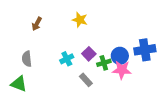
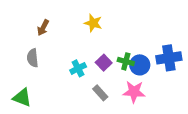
gray semicircle: (27, 59) -> (33, 58), moved
green cross: (104, 63) -> (126, 61), moved, turned 32
pink star: (122, 70) -> (134, 92), moved

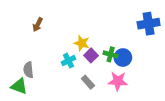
yellow star: (93, 23) -> (82, 43), moved
gray semicircle: (33, 58) -> (28, 70), moved
blue cross: (169, 58) -> (149, 24), moved

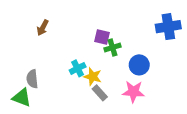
yellow star: (82, 43) -> (93, 77), moved
green cross: (111, 54) -> (112, 47), moved, turned -32
purple square: (91, 55) -> (102, 37), moved, turned -32

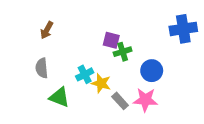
gray semicircle: (32, 79) -> (42, 68), moved
gray rectangle: (100, 93) -> (120, 101), moved
green triangle: (22, 98) -> (59, 97), moved

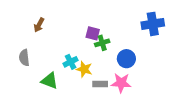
gray semicircle: (42, 68) -> (24, 58), moved
gray rectangle: (120, 101) -> (100, 84), turned -48

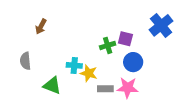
blue cross: (153, 24) -> (161, 25), turned -30
purple square: (93, 33) -> (125, 39), moved
cyan cross: (71, 62) -> (74, 65), turned 32

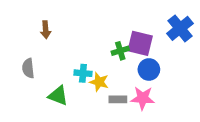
brown arrow: (41, 27) -> (46, 30), turned -32
purple square: (125, 39) -> (140, 43), size x1.5

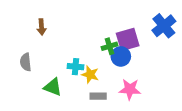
purple square: (140, 43) -> (128, 39), turned -30
blue circle: (149, 69) -> (121, 56), moved
gray rectangle: (118, 99) -> (98, 96), moved

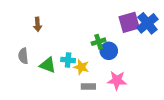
purple square: (128, 39) -> (129, 22), moved
green triangle: (53, 87) -> (48, 65), moved

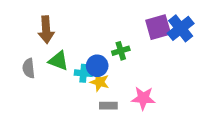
brown arrow: (38, 24) -> (46, 30), size x1.5
blue circle: (109, 51) -> (97, 66), moved
green triangle: (48, 65) -> (59, 61), moved

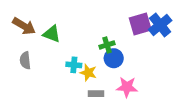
brown arrow: (46, 30) -> (24, 26), moved, turned -55
green triangle: (59, 61) -> (52, 34), moved
blue circle: (97, 66) -> (114, 58), moved

